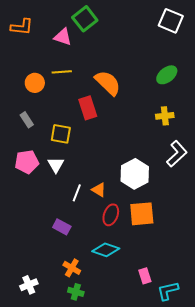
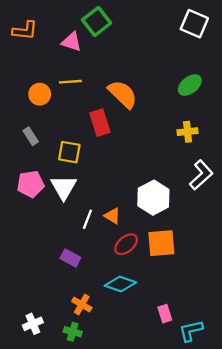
white triangle: (56, 165) -> (64, 187), size x1.4
red ellipse: (111, 215) -> (126, 244), turned 30
green cross: (76, 292) -> (73, 332), moved

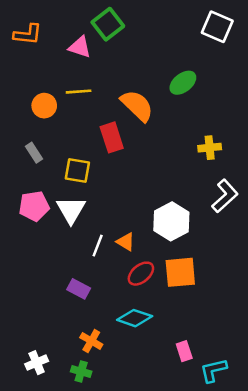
green ellipse: (190, 85) -> (183, 83), moved

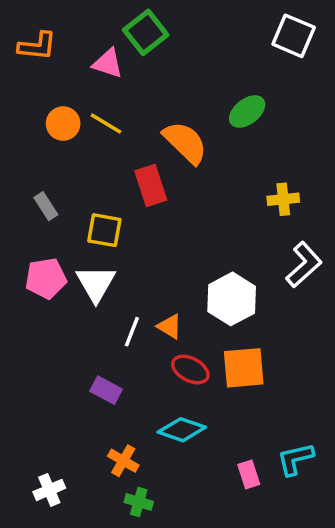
yellow line: (79, 92) -> (106, 124), turned 35
orange circle: (44, 106) -> (63, 124), moved
red ellipse: (141, 274) -> (190, 370), turned 68
cyan L-shape: (213, 370) -> (295, 459), moved
green cross: (81, 372) -> (139, 502), moved

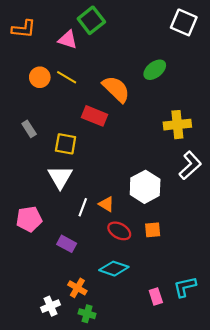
red rectangle: (151, 185) -> (95, 116), turned -50
yellow cross: (283, 199) -> (177, 125), size x1.4
pink pentagon: (46, 278) -> (29, 219), moved
orange square: (244, 368) -> (153, 230), size x0.6
white cross: (49, 490) -> (51, 306), moved

